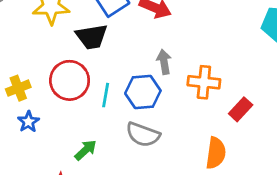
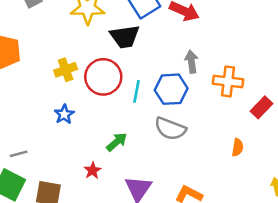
yellow cross: (18, 88) -> (66, 70), moved
orange semicircle: (216, 153) -> (238, 147), size x0.6

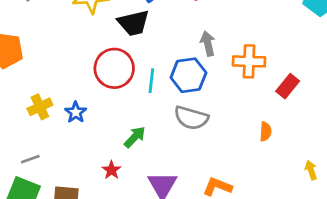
yellow cross: (66, 70) -> (40, 107), moved

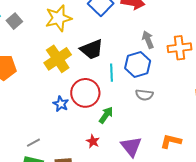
black trapezoid: (133, 23) -> (92, 49), moved
red circle: (114, 68) -> (85, 93), moved
yellow cross: (40, 107) -> (58, 59), moved, size x1.5
gray semicircle: (191, 118) -> (144, 95), size x0.7

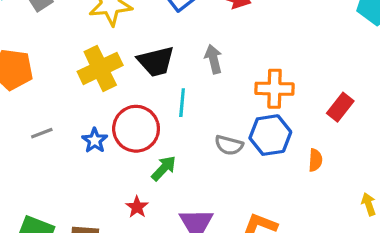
gray arrow: (148, 40) -> (213, 59), moved
orange cross: (179, 48) -> (275, 89), moved
blue hexagon: (138, 64) -> (270, 135), moved
gray line: (33, 143) -> (42, 133), moved

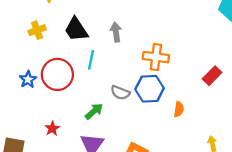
black trapezoid: (156, 61) -> (76, 29), turned 64
yellow cross: (100, 68) -> (37, 30), size x0.6
red rectangle: (340, 107) -> (212, 76), moved
green arrow: (164, 168) -> (94, 111), moved

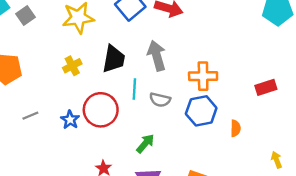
black trapezoid: (76, 29) -> (114, 59), turned -128
gray arrow: (116, 32) -> (157, 56), size x1.4
red rectangle: (212, 76) -> (266, 87), turned 36
gray semicircle: (120, 93) -> (160, 100), moved

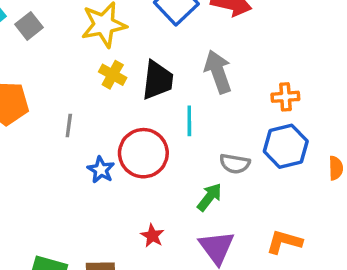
yellow cross: (72, 66) -> (113, 75), moved, turned -30
orange cross: (203, 76) -> (285, 97), size x0.7
gray semicircle: (160, 100) -> (235, 164), moved
gray line: (30, 116) -> (69, 125), moved, turned -56

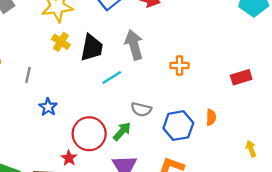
cyan line: (189, 121) -> (112, 78), turned 54
blue hexagon: (286, 146) -> (178, 126), moved
red circle: (143, 153) -> (89, 134), moved
red star: (152, 236) -> (69, 158), moved

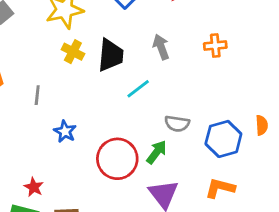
gray arrow: (134, 45) -> (161, 47), size x0.7
orange cross: (180, 66) -> (215, 46), moved
red star: (69, 158) -> (34, 187), moved

